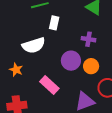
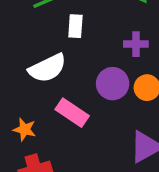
orange star: (16, 70) -> (25, 129), moved
pink rectangle: (49, 85) -> (72, 113), moved

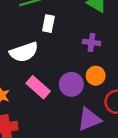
purple circle: (113, 84) -> (71, 84), moved

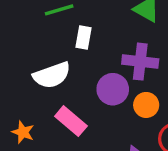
purple cross: (91, 42) -> (140, 62), size x1.5
purple circle: (71, 84) -> (113, 89), moved

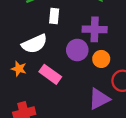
orange star: (23, 132) -> (19, 69), moved

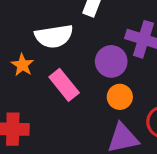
orange circle: (101, 59) -> (120, 97), moved

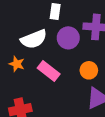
purple circle: (111, 61) -> (68, 38), moved

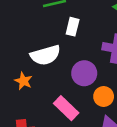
purple circle: (68, 38) -> (84, 73), moved
pink rectangle: (49, 71) -> (66, 108), moved

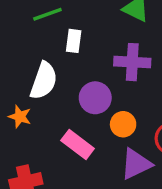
white semicircle: (45, 55) -> (44, 81), turned -48

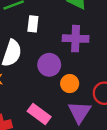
pink rectangle: (78, 144) -> (39, 114), moved
purple triangle: (136, 164) -> (79, 112), turned -30

